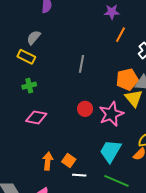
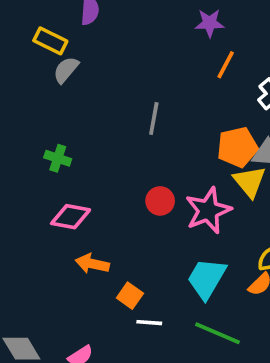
yellow rectangle: (26, 57) -> (50, 41), moved
green cross: (29, 86) -> (58, 158), turned 32
orange arrow: (48, 161) -> (92, 264), moved, turned -84

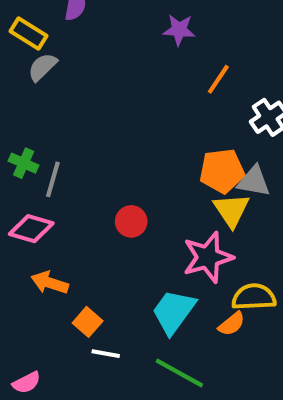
purple star: (210, 23) -> (179, 30), moved
gray line: (154, 118) -> (53, 179), moved
pink star: (208, 210) -> (208, 257), moved

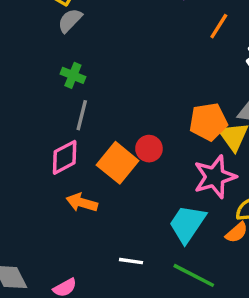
green cross: (24, 163) -> (73, 75), moved
orange pentagon: (222, 171) -> (208, 122), moved
pink diamond: (31, 229) -> (65, 157), turned -42
orange square: (88, 322) -> (118, 163), moved, size x1.6

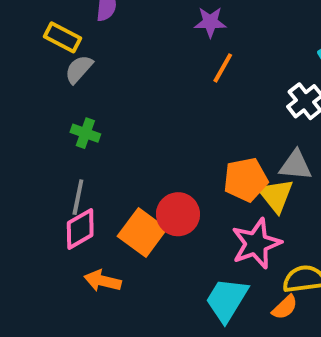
orange line: (219, 26) -> (223, 68), moved
gray line: (82, 115) -> (78, 197), moved
red circle: (149, 149) -> (178, 214), size x1.4

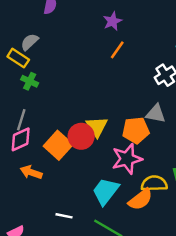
purple star: (210, 22) -> (112, 21), turned -30
yellow rectangle: (63, 37) -> (18, 58), moved
orange pentagon: (246, 180) -> (136, 130), moved
yellow triangle: (276, 195) -> (97, 127), moved
orange semicircle: (285, 307) -> (140, 199), size x1.5

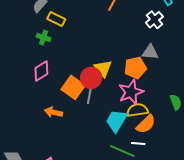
yellow rectangle: (18, 58) -> (56, 19), moved
gray line: (21, 120) -> (89, 95), moved
pink diamond: (21, 139) -> (41, 71), moved
yellow semicircle: (154, 183) -> (137, 110), moved
white line: (64, 216) -> (138, 144), moved

